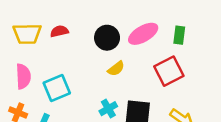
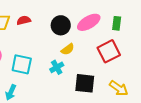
cyan square: (57, 88) -> (22, 64), turned 35
cyan cross: (108, 109) -> (57, 67), moved

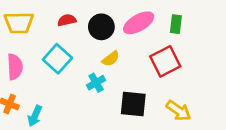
red semicircle: (24, 20) -> (67, 20), moved
cyan square: (22, 64) -> (57, 59), moved, turned 30

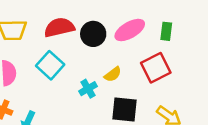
red semicircle: (67, 20) -> (59, 27), size x1.6
yellow semicircle: (111, 59) -> (113, 74), moved

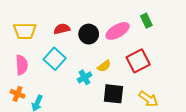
red semicircle: (59, 27) -> (62, 29), size x0.7
green rectangle: (166, 31) -> (146, 21), moved, turned -32

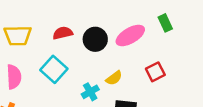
red square: (138, 61) -> (155, 72), size x0.7

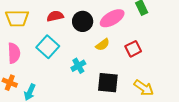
yellow semicircle: (114, 78) -> (103, 45), moved

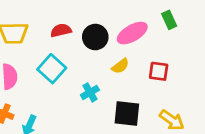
red square: (133, 49) -> (159, 71), turned 35

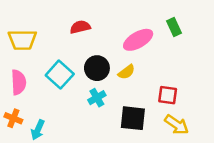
red semicircle: (61, 30) -> (80, 27), moved
black circle: (95, 37) -> (97, 68), moved
red square: (159, 71) -> (168, 95), moved

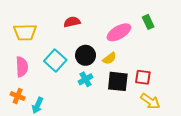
black square: (133, 118) -> (118, 81), moved

